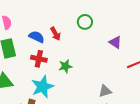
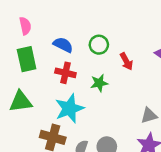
green circle: (85, 22) -> (99, 45), moved
red arrow: (56, 34) -> (126, 61), moved

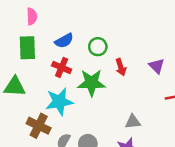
blue semicircle: (63, 45) -> (64, 41), turned 114
green star: (99, 83) -> (91, 83), size x1.6

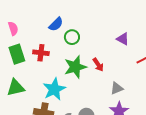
blue semicircle: (64, 41) -> (56, 24), moved
red cross: (62, 67) -> (41, 53), moved
red arrow: (121, 67) -> (98, 65), moved

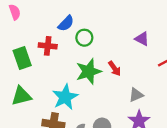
pink semicircle: (13, 28) -> (15, 12), moved
red cross: (41, 53) -> (48, 46), moved

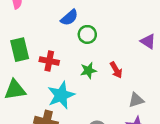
red cross: (48, 46) -> (49, 61), moved
green star: (89, 71) -> (88, 71), size x0.6

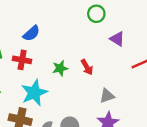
blue semicircle: (69, 18) -> (31, 33), moved
green circle: (87, 34) -> (96, 14), moved

